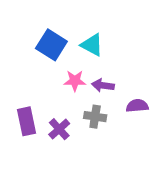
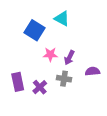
cyan triangle: (92, 45) -> (62, 19), moved
purple arrow: (103, 85) -> (69, 58), turned -72

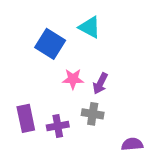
purple semicircle: (92, 71) -> (132, 144), moved
purple cross: (40, 87) -> (58, 126), turned 32

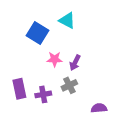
gray cross: (93, 114) -> (69, 85), turned -35

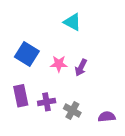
blue square: (38, 33) -> (27, 54), moved
gray cross: (69, 85) -> (72, 111), moved, turned -35

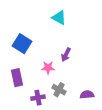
pink star: (59, 64) -> (48, 68), moved
purple cross: (47, 102) -> (38, 98), moved

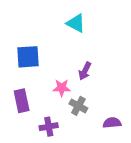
blue square: (22, 44) -> (28, 57), turned -36
gray cross: (59, 90) -> (78, 106), moved

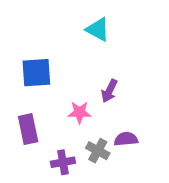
gray cross: (78, 106) -> (98, 151), moved
purple semicircle: (112, 123) -> (126, 139), moved

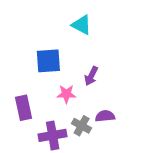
blue square: (36, 73) -> (48, 61), moved
purple cross: (63, 162) -> (53, 135), size x1.4

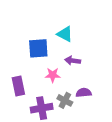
cyan triangle: (82, 25) -> (65, 34), moved
purple arrow: (91, 76) -> (73, 61), turned 72

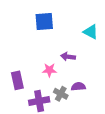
cyan triangle: (65, 34) -> (91, 32), moved
blue square: (38, 48) -> (44, 22), moved

